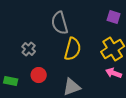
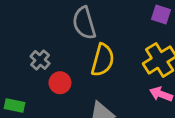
red circle: (39, 75) -> (60, 83), moved

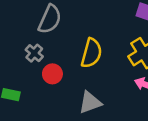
gray semicircle: (84, 23) -> (50, 19), moved, turned -140

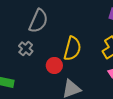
red circle: (52, 74) -> (54, 65), moved

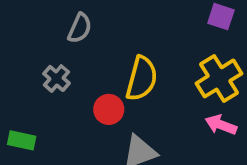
gray semicircle: (38, 21) -> (80, 28), size x0.7

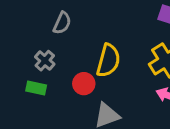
green rectangle: (22, 140) -> (36, 88), moved

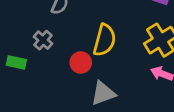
green rectangle: (36, 88) -> (16, 62), moved

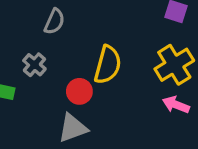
gray triangle: (103, 93) -> (73, 128), moved

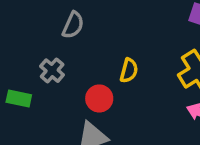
yellow semicircle: (108, 65) -> (129, 71), size x0.6

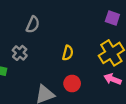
red circle: (99, 98) -> (72, 83), moved

